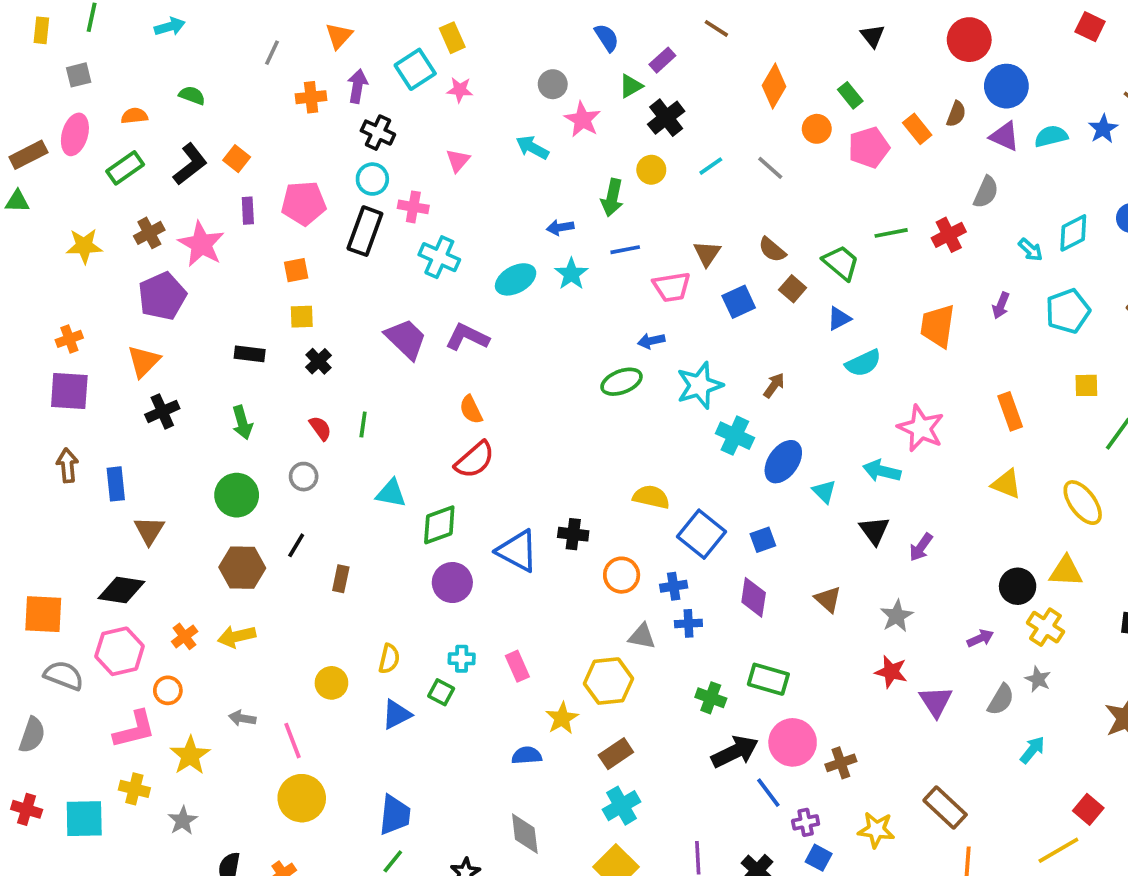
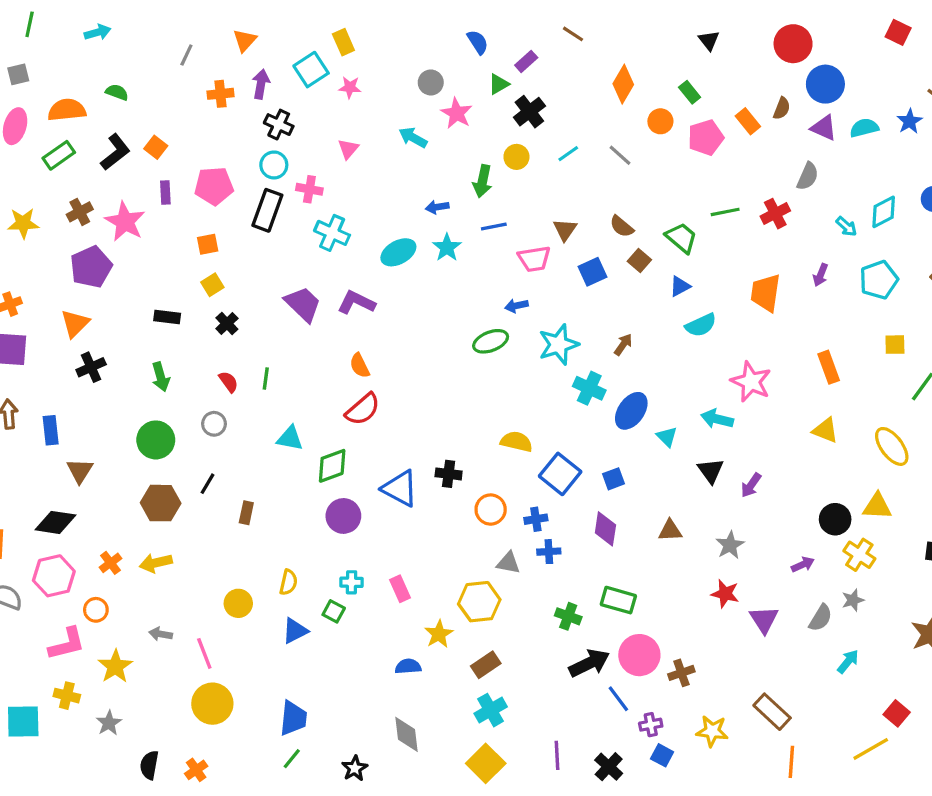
orange semicircle: (134, 116) -> (67, 110), size x1.6
yellow square: (302, 317) -> (212, 285), turned -30
brown triangle: (828, 599) -> (670, 531), turned -45
gray star: (1038, 679) -> (853, 600), turned 30

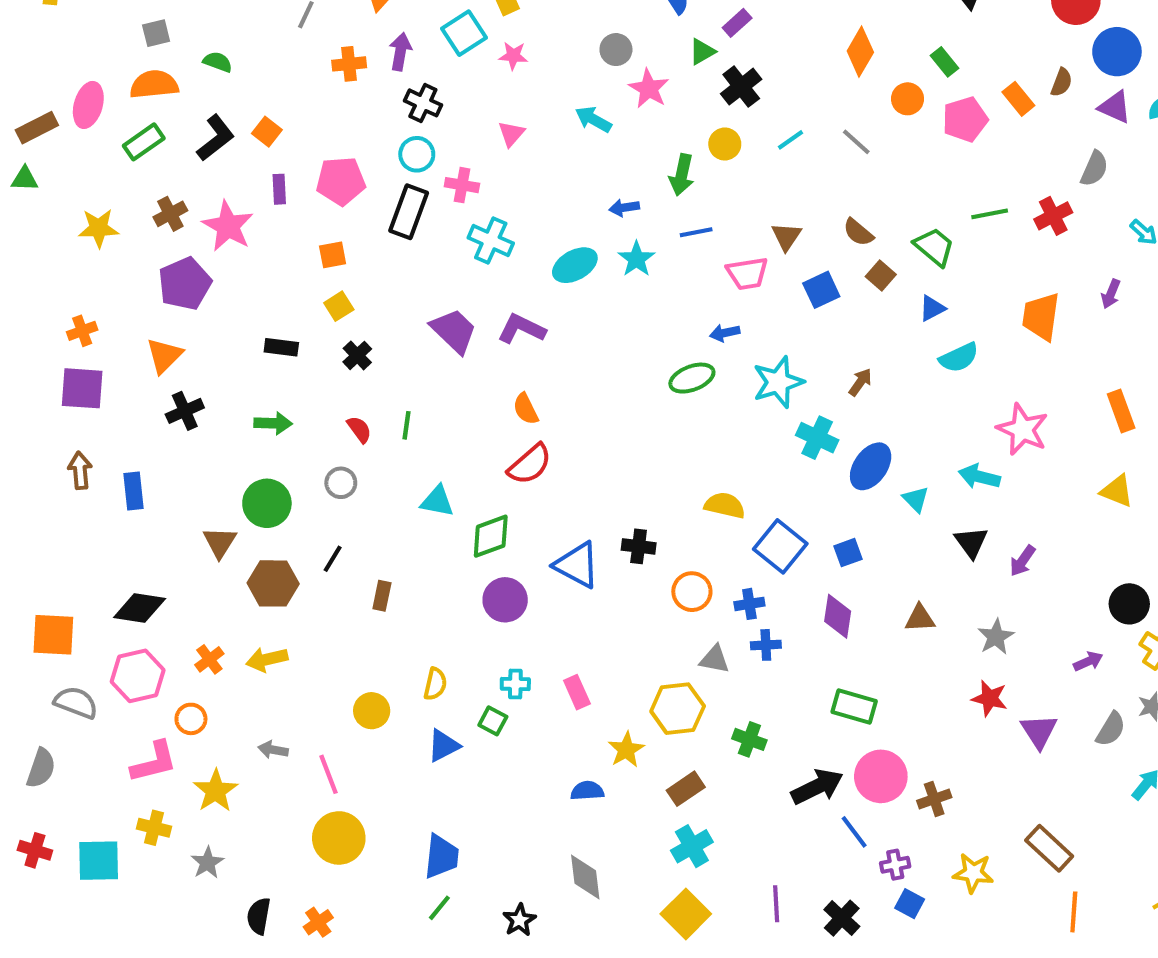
gray square: (18, 74) -> (156, 33), moved
green arrow: (161, 377) -> (273, 423), turned -72
brown triangle: (80, 471) -> (220, 542), moved
green cross: (568, 616) -> (749, 739), moved

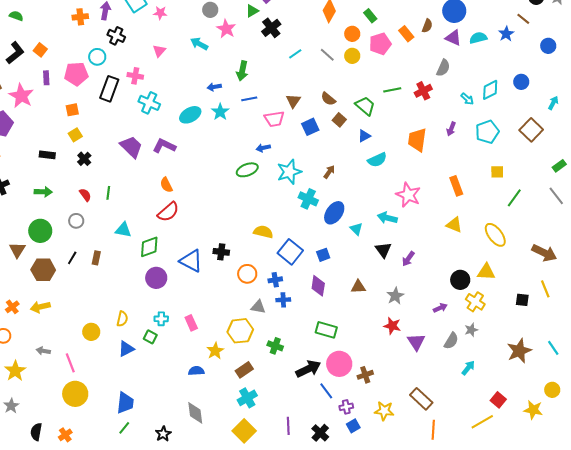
yellow circle: (725, 144) -> (352, 56), moved
cyan circle: (417, 154) -> (97, 57), moved
brown rectangle: (382, 596) -> (96, 258), moved
blue square: (910, 904) -> (353, 426), turned 32

